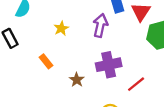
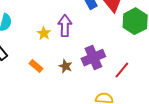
purple arrow: (100, 25) -> (65, 26), moved
brown star: (77, 80) -> (65, 66), moved

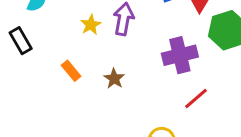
purple cross: (93, 58) -> (180, 55), moved

